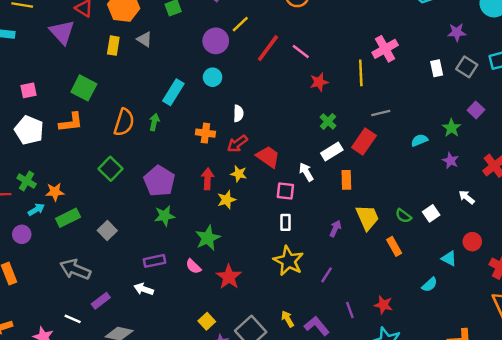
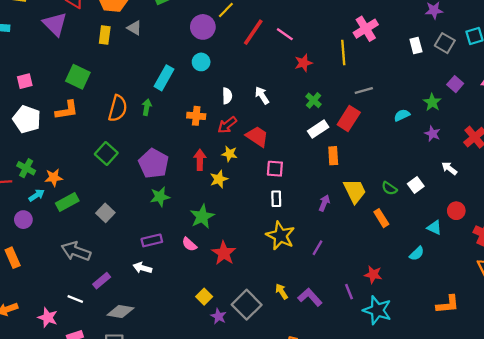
white arrow: (306, 172) -> (262, 95), moved
purple line: (350, 310) -> (349, 292), moved

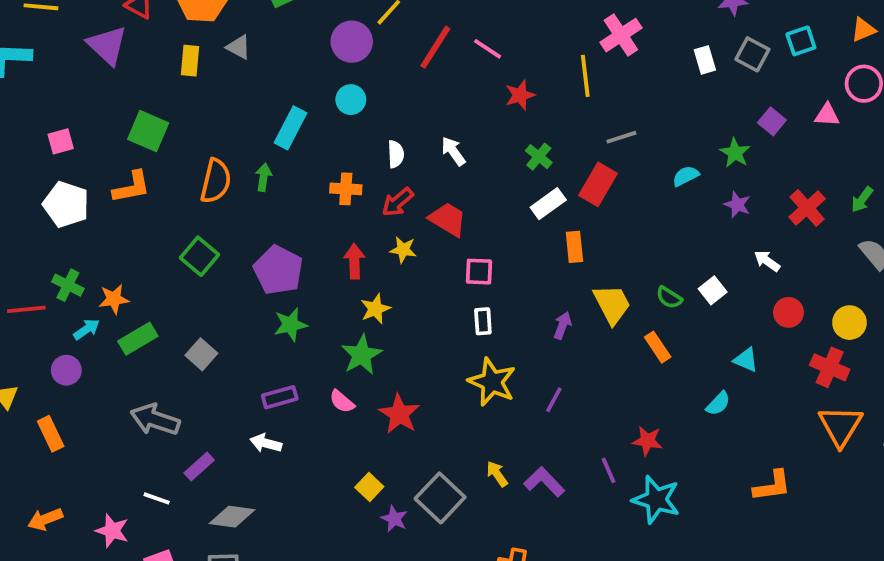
yellow star: (219, 179) -> (375, 309), moved
red circle: (456, 211) -> (789, 312), moved

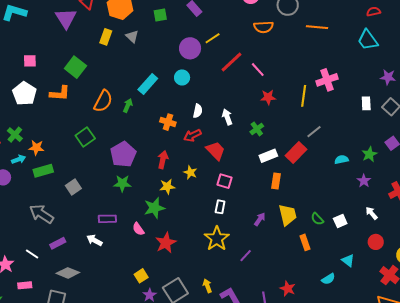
gray line: (621, 137) -> (314, 132), turned -35
green cross: (539, 157) -> (257, 129), moved
yellow star: (403, 250) -> (190, 172), moved

